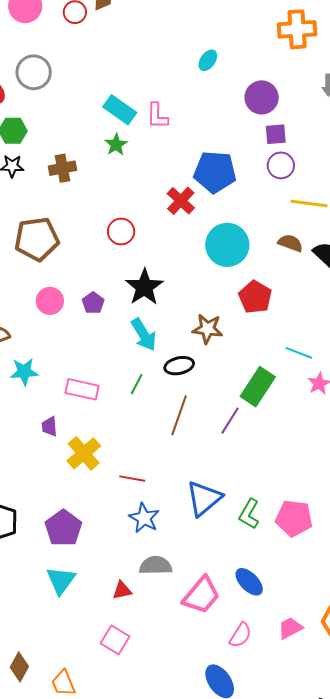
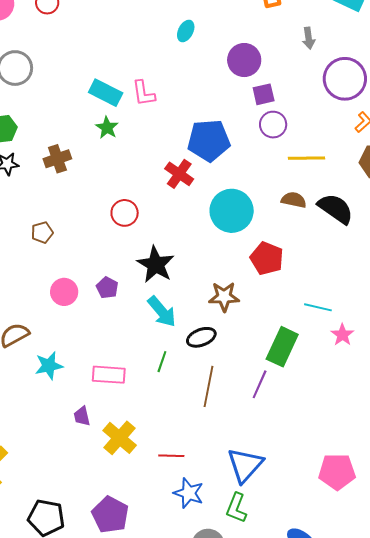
brown pentagon: (37, 239) -> (42, 233), size x0.5
green L-shape: (249, 514) -> (236, 508), moved

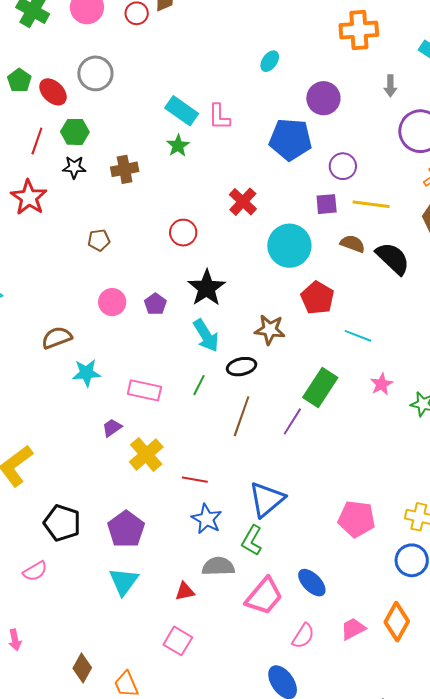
purple square: (264, 94) -> (327, 204), moved
blue pentagon: (209, 140) -> (290, 139), moved
cyan line: (318, 307) -> (358, 336), moved
purple trapezoid: (82, 416) -> (112, 428), turned 60

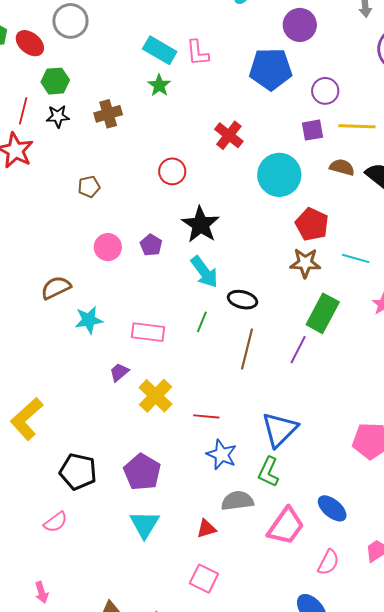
red line: (37, 141) -> (23, 111), moved
brown star: (270, 330) -> (305, 263), moved
black ellipse: (242, 367) -> (242, 300), turned 32

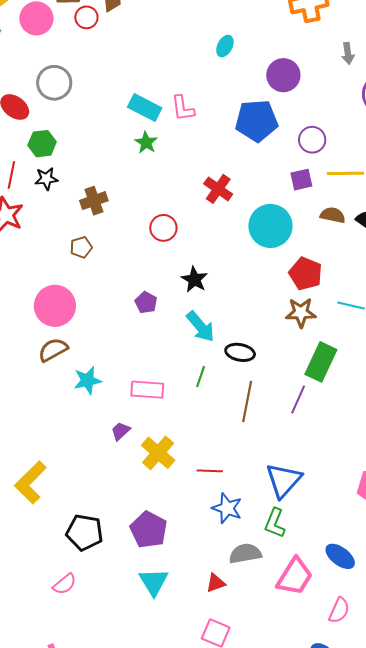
brown cross: (108, 114) -> (94, 201), moved
black star: (201, 225) -> (194, 280), size x0.7
pink circle: (108, 247) -> (55, 306), moved, size x1.5

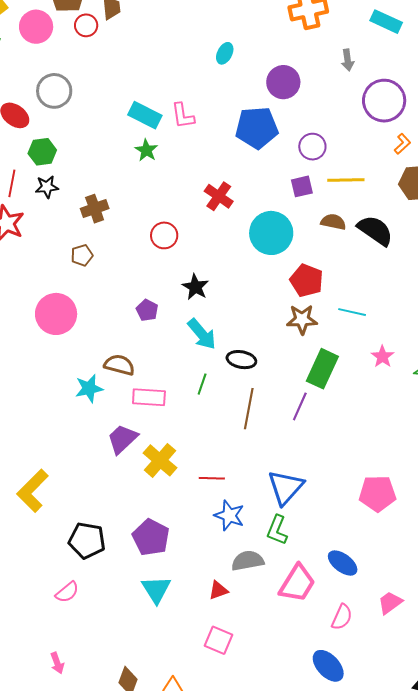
brown semicircle: (53, 350) -> (119, 365), moved, turned 44
purple trapezoid: (121, 431) -> (122, 439), size x1.6

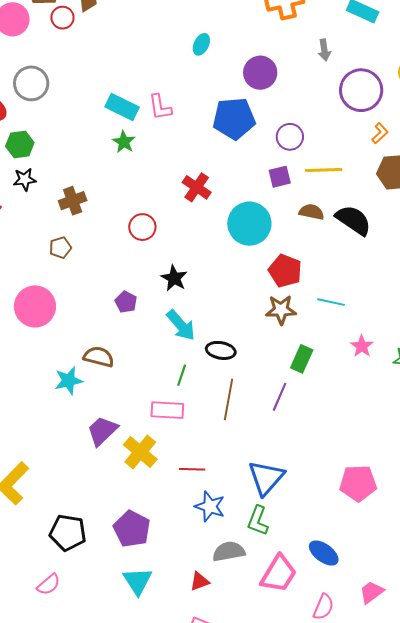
green rectangle: (322, 369) -> (302, 359), size x0.7
pink rectangle: (149, 397) -> (167, 410), moved

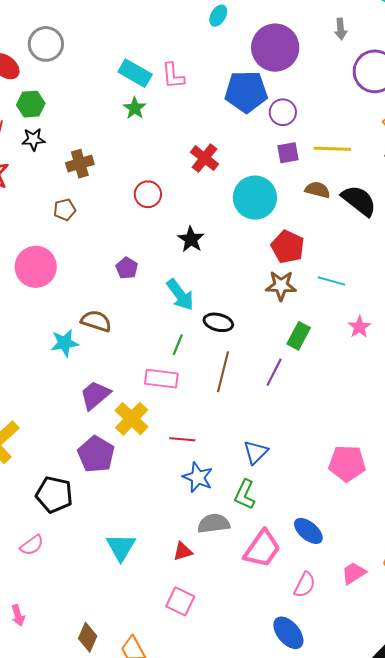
purple circle: (260, 73) -> (275, 48), size x1.4
purple circle: (290, 137) -> (283, 112), moved
black star: (174, 278) -> (191, 239), moved
blue triangle: (266, 478) -> (256, 452), size x0.7
purple pentagon: (132, 529) -> (96, 454), moved

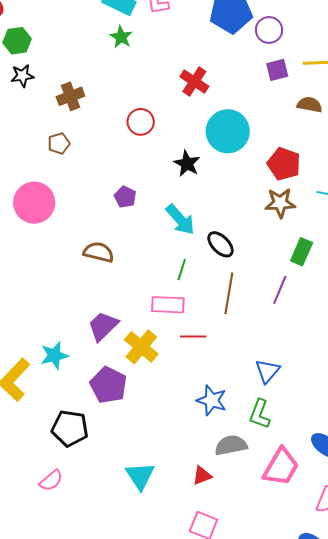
cyan circle: (255, 198) -> (228, 131), moved
black ellipse: (218, 322) -> (221, 244), turned 36
cyan star: (65, 343) -> (54, 355), moved
red line: (182, 439) -> (193, 337), moved

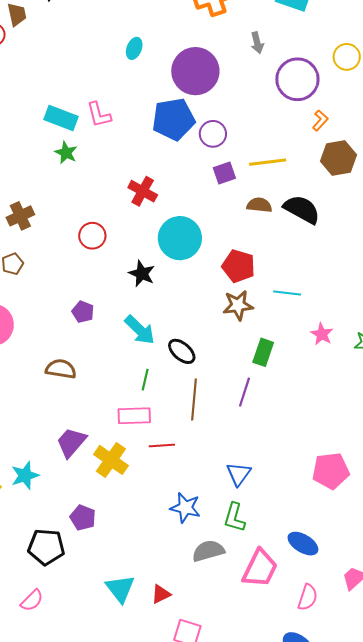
purple pentagon: (108, 385) -> (83, 518), moved, size x0.7
red triangle: (202, 475) -> (161, 594), moved

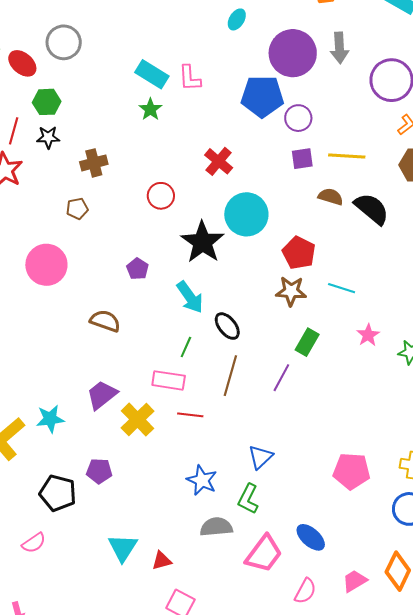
gray arrow: (257, 43) -> (339, 48), moved, size x1.4
black star: (142, 274) -> (202, 242), size x1.6
purple pentagon: (83, 518) -> (99, 471), turned -30

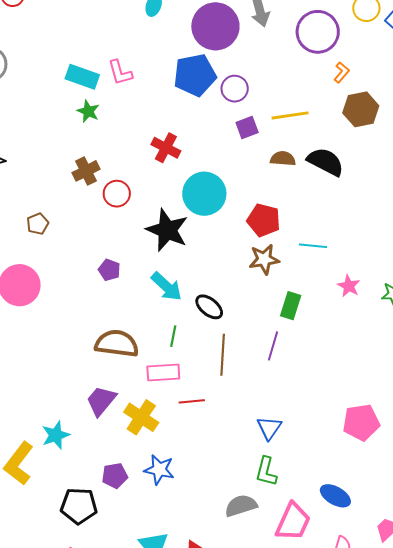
brown cross: (94, 163) -> (86, 171), moved
brown semicircle: (105, 321) -> (117, 344), moved, size x1.4
blue star: (202, 480) -> (159, 470), moved

